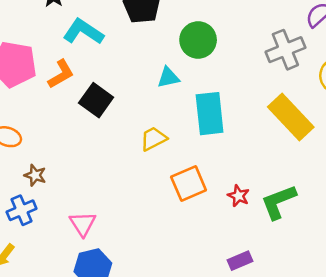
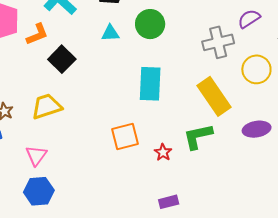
cyan triangle: (168, 78) -> (110, 33), moved
yellow trapezoid: (154, 139) -> (47, 106), moved, size x1.4
green L-shape: (278, 202) -> (198, 136), moved
purple rectangle: (240, 261) -> (169, 202), moved

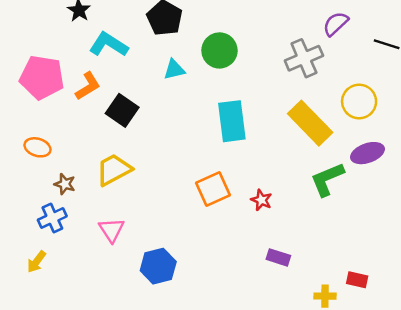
yellow circle: (256, 69) -> (359, 101), moved
green L-shape: (198, 136) -> (327, 179), moved
blue hexagon: (39, 191) -> (158, 266), moved
purple rectangle: (169, 202) -> (278, 257), turned 42

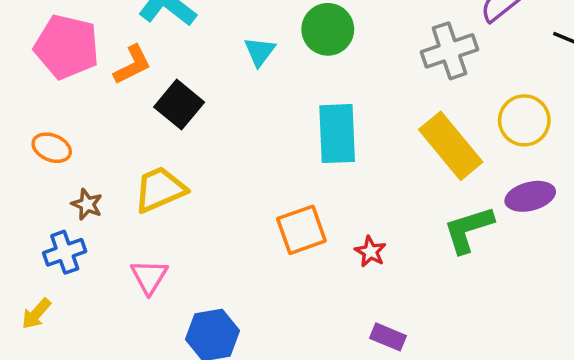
cyan triangle: (174, 70) -> (260, 52), turned -45

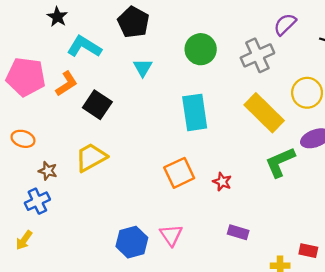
green circle: (328, 29) -> (201, 49), moved
pink triangle: (149, 277) -> (171, 235), moved

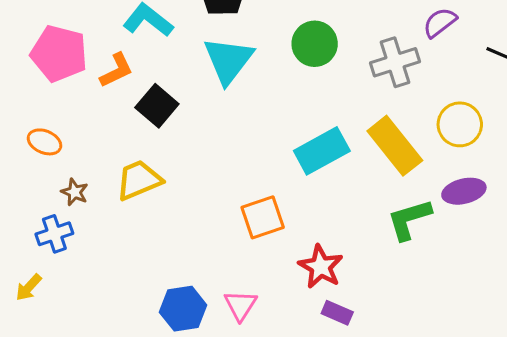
cyan triangle: (143, 68) -> (228, 60), size x1.8
cyan rectangle: (195, 112) -> (322, 151), moved, turned 63
red star: (222, 182) -> (321, 267), moved, size x1.6

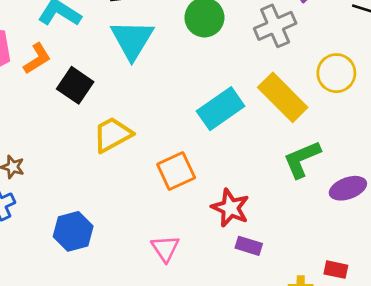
yellow trapezoid: (139, 180) -> (113, 135), moved
purple ellipse: (464, 191) -> (348, 188), moved
blue hexagon: (183, 309) -> (73, 231), moved

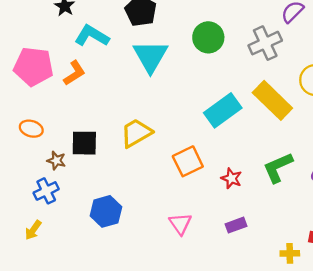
black square: (75, 85) -> (84, 143), moved, turned -32
green L-shape: (302, 159) -> (278, 167), moved
red star: (230, 208) -> (231, 178), moved, size x0.7
purple rectangle: (249, 246) -> (236, 225), moved, turned -36

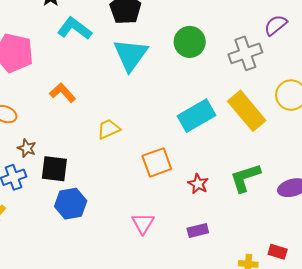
orange L-shape: (74, 73) -> (63, 93), moved, turned -105
yellow trapezoid: (136, 133) -> (109, 129), size x0.7
black square: (84, 143) -> (54, 169), moved

